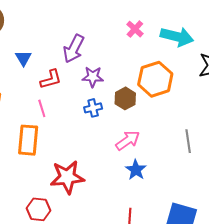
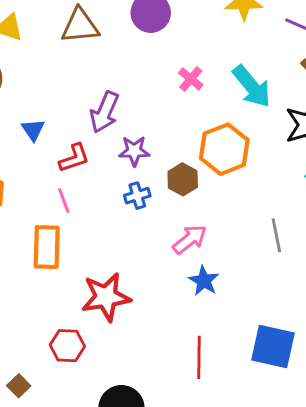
cyan arrow: (177, 37) -> (252, 86), turned 40

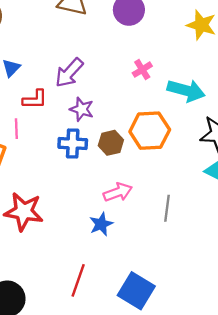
cyan arrow: (252, 86) -> (186, 90), turned -54
blue cross: (137, 196) -> (73, 143), size x1.4
pink arrow: (190, 239) -> (118, 192), moved

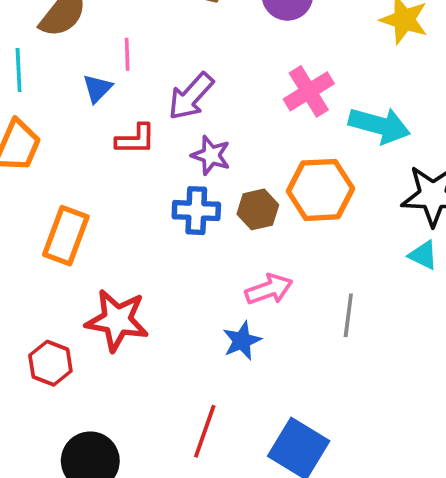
pink cross: (142, 70) -> (309, 91), size x1.5
pink line: (16, 129) -> (127, 54), moved

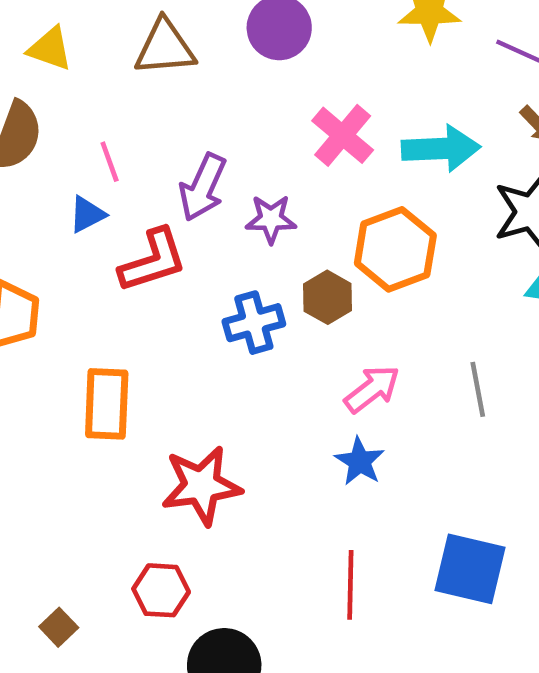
blue triangle: (97, 88) -> (87, 214), turned 36
red L-shape: (135, 139) -> (153, 261), size x1.4
purple star: (211, 155) -> (271, 219), moved
red hexagon: (50, 363) -> (161, 590), moved

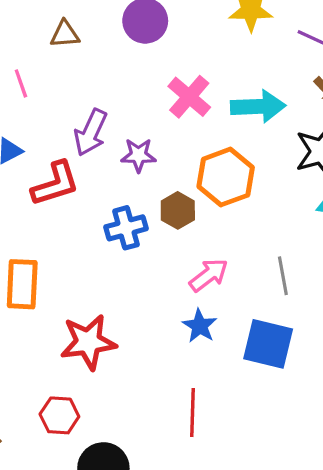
brown triangle: (165, 48) -> (65, 34), size x0.7
pink line: (110, 162) -> (21, 83), moved
blue square: (470, 569) -> (268, 344), moved

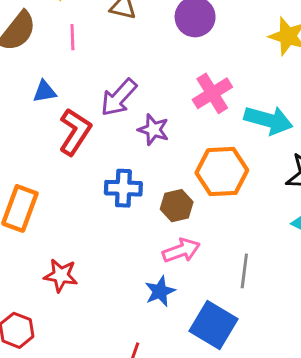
red L-shape: (55, 184) -> (75, 132), turned -57
brown hexagon: (178, 210) -> (177, 206), moved
red star: (88, 342) -> (61, 275), size x0.7

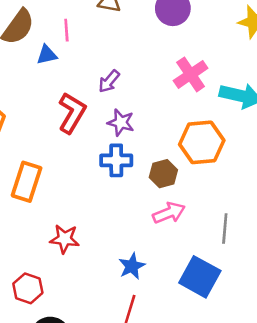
blue triangle: (45, 92) -> (47, 55), moved
purple arrow: (119, 98) -> (109, 81), size x0.7
purple star: (153, 130) -> (121, 122), moved
blue star: (160, 291) -> (132, 266), moved

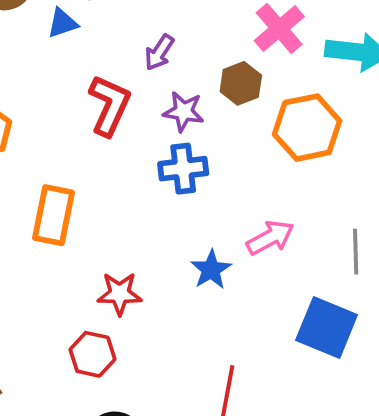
brown hexagon: (163, 174) -> (241, 83), moved
blue star: (132, 266) -> (211, 270), moved
red hexagon: (28, 288) -> (92, 354), moved

